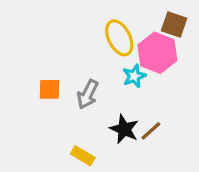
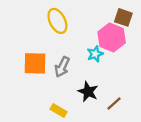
yellow ellipse: (119, 38) -> (57, 21), moved
orange square: (49, 89) -> (35, 63), size x1.5
brown line: (151, 131) -> (114, 103), moved

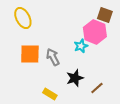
yellow ellipse: (57, 21) -> (23, 18), moved
gray arrow: (62, 67) -> (53, 57), turned 126
black star: (88, 92) -> (75, 78), turned 30

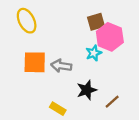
brown square: (105, 15) -> (96, 22), moved, turned -35
gray arrow: (53, 57) -> (61, 66), turned -54

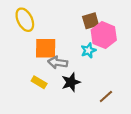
orange square: (35, 62) -> (46, 48), moved
black star: (87, 90) -> (71, 82), moved
yellow rectangle: (58, 109) -> (39, 82), moved

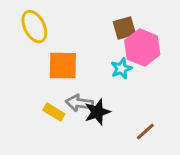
gray arrow: (58, 62) -> (79, 103), moved

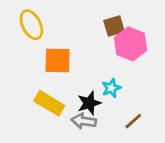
cyan star: (121, 69) -> (111, 88), moved
gray arrow: (79, 103) -> (84, 121), moved
yellow rectangle: (54, 112) -> (49, 103), size x1.5

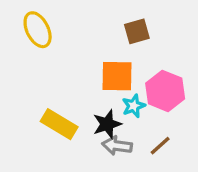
pink hexagon: (131, 44) -> (165, 91), moved
orange square: (58, 60) -> (117, 76), moved
gray arrow: (84, 121) -> (117, 146), moved

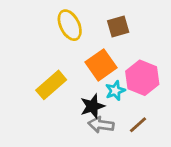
yellow ellipse: (38, 30) -> (70, 25), moved
orange square: (117, 76) -> (101, 65), turned -36
yellow rectangle: (59, 124) -> (51, 85), moved, turned -72

